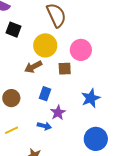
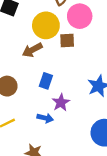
pink circle: (81, 50) -> (80, 16), moved
brown square: (65, 69) -> (67, 41), moved

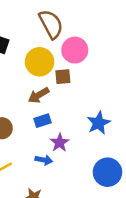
brown arrow: (32, 50) -> (39, 95), moved
blue rectangle: (46, 81) -> (43, 121), turned 56

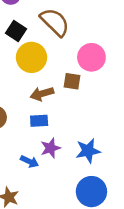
brown semicircle: (51, 24) -> (55, 22), moved, turned -32
yellow circle: (40, 62) -> (32, 57), moved
blue star: (99, 123) -> (88, 151), moved

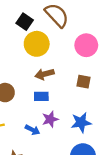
brown square: (72, 81) -> (83, 82), moved

